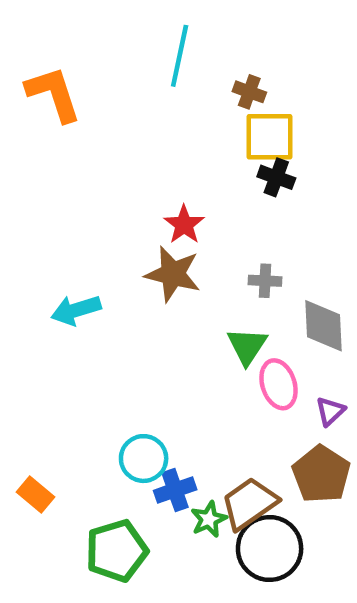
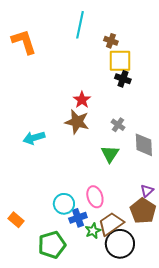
gray cross: (265, 281) -> (118, 125), turned 32
pink ellipse: (279, 384) -> (95, 197), moved
purple triangle: (330, 411) -> (147, 191), moved

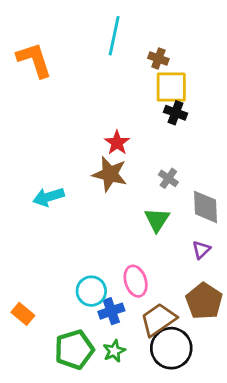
purple triangle: (147, 191) -> (201, 250), moved
green star: (93, 231) -> (114, 351), moved

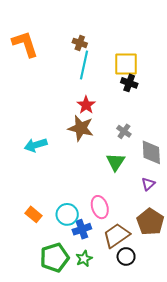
cyan line: (114, 36) -> (84, 65), moved
brown cross: (158, 58) -> (80, 43), moved
orange rectangle: (23, 314) -> (33, 214), moved
black circle: (171, 348) -> (126, 256), size x0.6

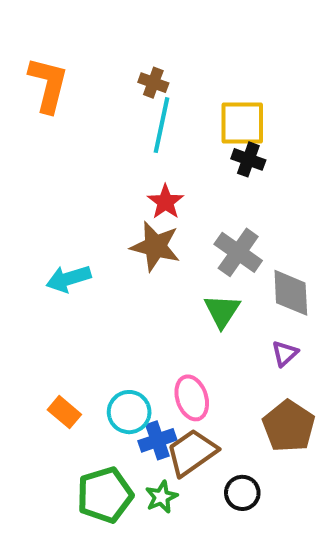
orange L-shape: (25, 44) -> (48, 85), turned 32
gray cross: (124, 131) -> (238, 252), size x1.6
brown trapezoid: (117, 235) -> (192, 452), moved

